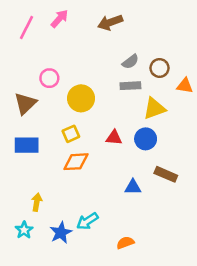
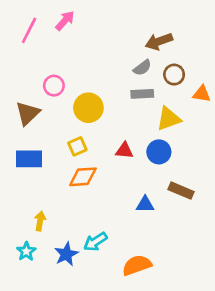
brown arrow: (110, 22) -> (159, 41), moved
orange semicircle: (125, 243) -> (137, 265), size x1.5

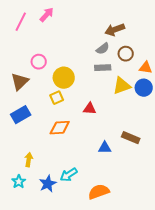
yellow square: (77, 146) -> (57, 98), moved
blue circle: (159, 152) -> (144, 88), moved
blue rectangle: (29, 159) -> (21, 115), turned -30

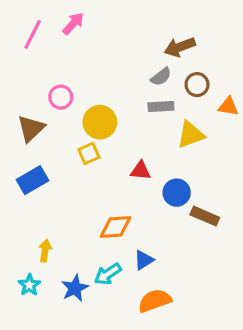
blue circle: (144, 88) -> (177, 193), moved
orange diamond: (60, 128) -> (116, 227), moved
blue triangle: (105, 148) -> (144, 260), moved, turned -32

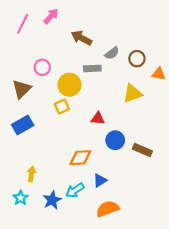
brown arrow: (180, 47) -> (81, 38), moved, turned 48
gray rectangle: (161, 106) -> (92, 68), moved
blue circle: (177, 193) -> (115, 140), moved

